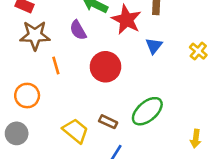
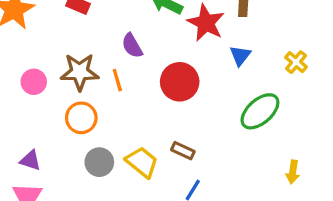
purple semicircle: (78, 30) -> (132, 46), moved
brown star: (35, 35) -> (80, 72), moved
green ellipse: (147, 111) -> (260, 111), moved
gray circle: (17, 133) -> (99, 162), moved

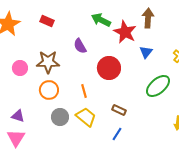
orange line: (117, 80) -> (84, 91), moved
brown rectangle: (183, 151) -> (119, 110), moved

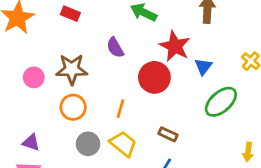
red star: (125, 32) -> (175, 46), moved
blue triangle: (146, 52) -> (203, 67), moved
orange line: (84, 91) -> (121, 109), turned 32

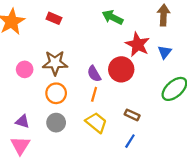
purple semicircle: (115, 48) -> (94, 74), moved
blue triangle: (203, 67) -> (165, 52), moved
gray circle: (88, 144) -> (56, 123), moved

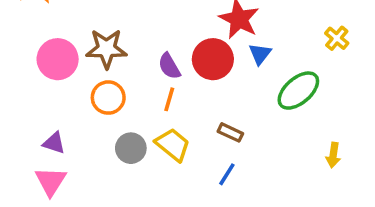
blue triangle: (165, 52) -> (260, 54), moved
pink circle: (25, 69) -> (58, 59), size x1.5
gray circle: (56, 123) -> (131, 148), moved

